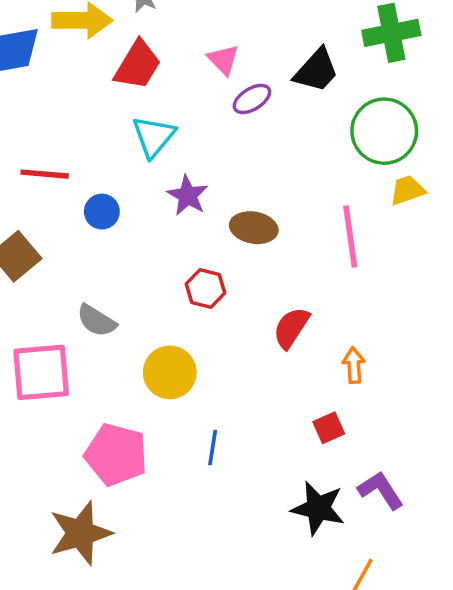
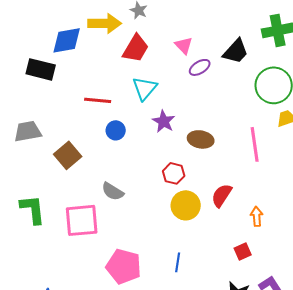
red line: (45, 174) -> (98, 100), moved
yellow circle: (170, 372) -> (186, 205), moved

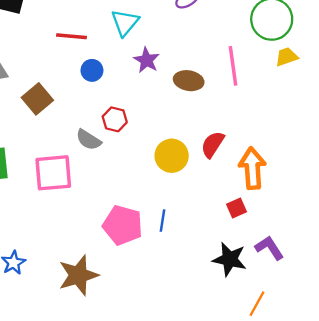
pink line: (255, 144) -> (233, 66), moved
red hexagon: (174, 173) -> (115, 119), moved
orange arrow: (257, 216) -> (252, 168), size x1.8
pink pentagon: (124, 266) -> (123, 225), moved

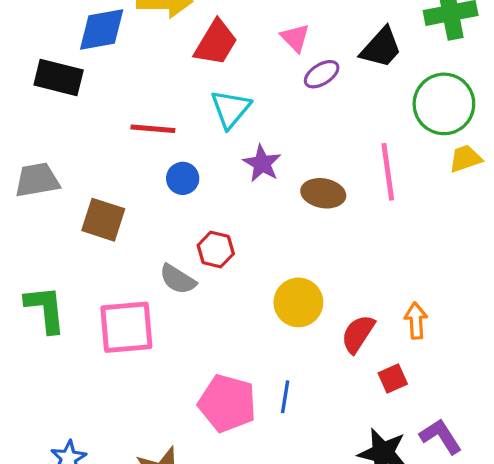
brown square: (37, 99) -> (103, 220), turned -32
red semicircle: (213, 144) -> (358, 334), moved
orange arrow: (252, 168) -> (416, 321), size x0.6

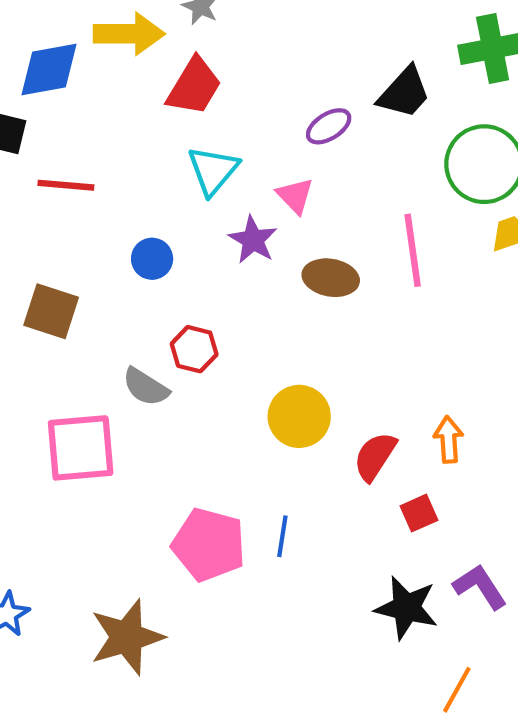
pink triangle: (295, 38) -> (295, 196), moved
red line: (153, 129) -> (66, 185), moved

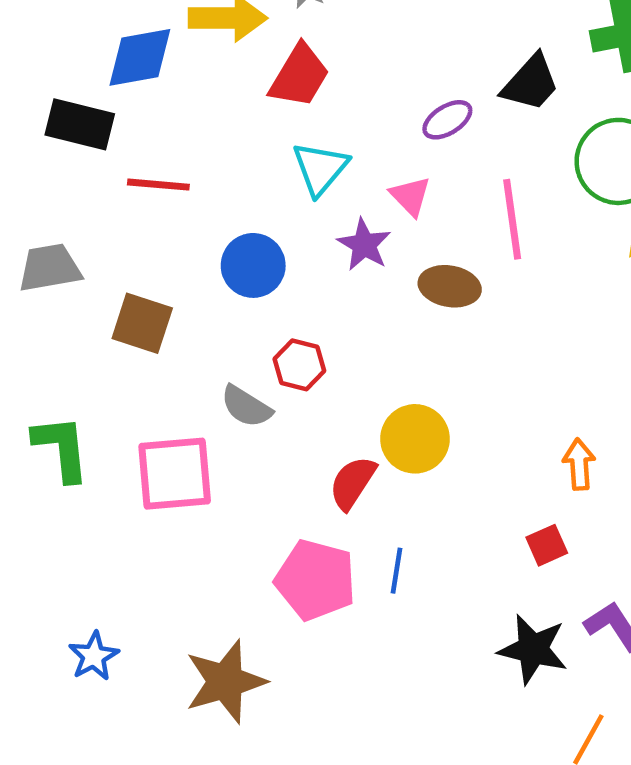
pink line: (413, 250) -> (512, 219), moved
blue circle: (152, 259) -> (253, 265), size x1.4
red semicircle: (375, 456) -> (353, 483), moved

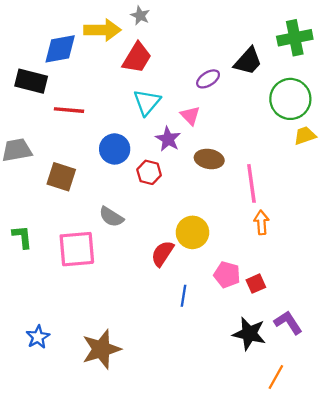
pink line: (512, 219) -> (251, 183), moved
red hexagon: (299, 365) -> (149, 172), moved
green L-shape: (61, 448) -> (22, 237), size x0.7
orange arrow: (579, 464) -> (261, 222), moved
pink pentagon: (316, 580) -> (227, 275), moved, size x0.7

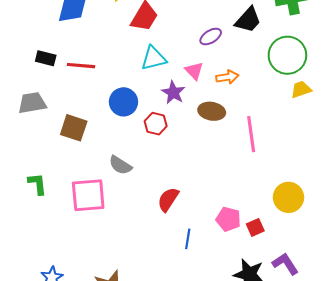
black rectangle: (31, 81) -> (46, 58), moved, size x0.7
cyan triangle: (147, 102) -> (154, 58), turned 36
orange arrow: (261, 222) -> (227, 77), moved, turned 85
yellow circle: (192, 232) -> (288, 197), moved

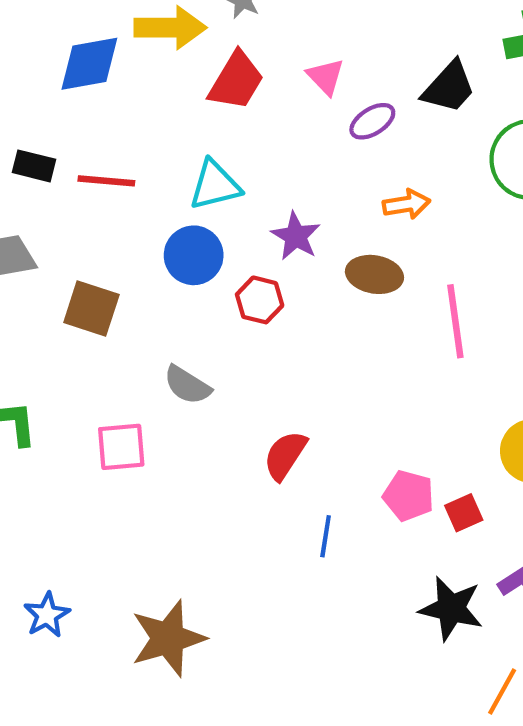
cyan triangle: (154, 58) -> (215, 185), moved
pink triangle: (194, 71) -> (326, 77), moved
pink square: (88, 195) -> (121, 447), size x0.7

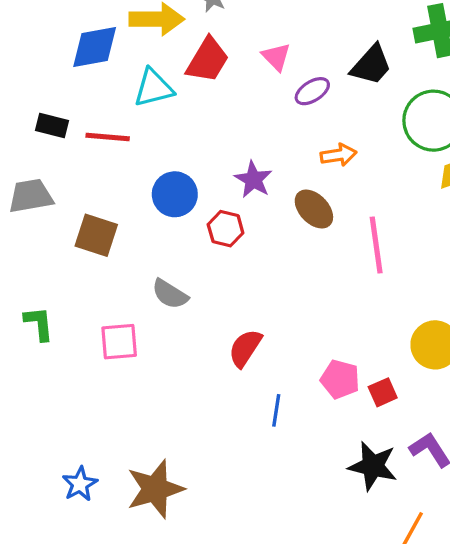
cyan triangle: (215, 185) -> (153, 88), moved
brown ellipse: (374, 274) -> (314, 209), turned 36
blue star: (47, 615) -> (80, 484), moved

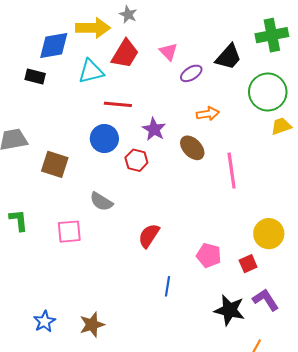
black rectangle: (52, 126) -> (35, 76), moved
red line: (108, 137) -> (118, 104), moved
red square: (383, 392) -> (248, 264), moved
blue line: (276, 410) -> (167, 286), moved
brown star: (155, 489) -> (92, 325), size x0.7

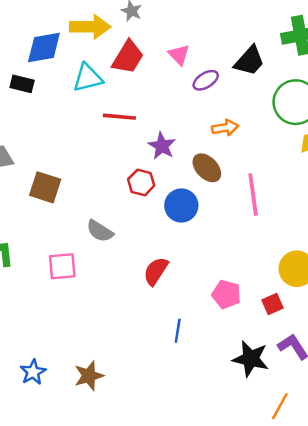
blue circle: (104, 139) -> (181, 205), moved

